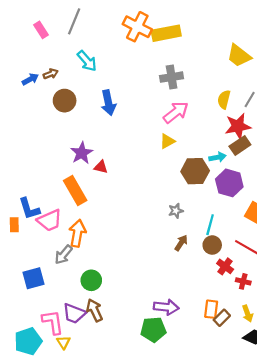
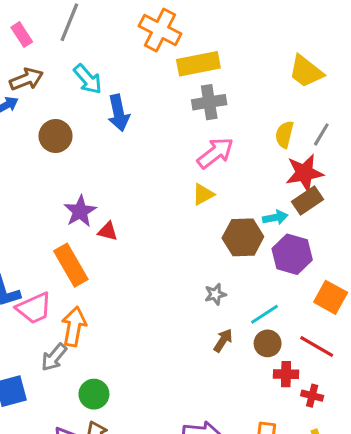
yellow rectangle: (166, 33) -> (198, 64), moved
brown arrow: (51, 74) -> (26, 79), moved, size x1.5
blue arrow: (108, 103) -> (119, 113), moved
cyan line: (210, 225) -> (264, 314), turned 42
red cross: (225, 266) -> (286, 374), turned -35

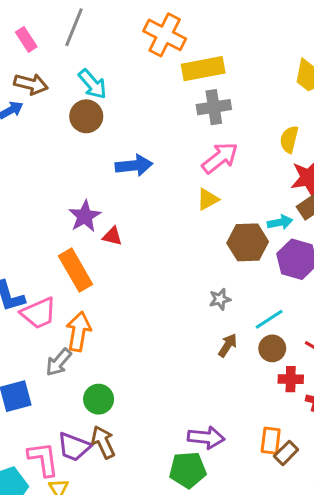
brown arrow: (26, 79) -> (31, 84), turned 36
blue arrow: (119, 113) -> (134, 166), moved, turned -84
brown circle: (56, 136) -> (86, 116), moved

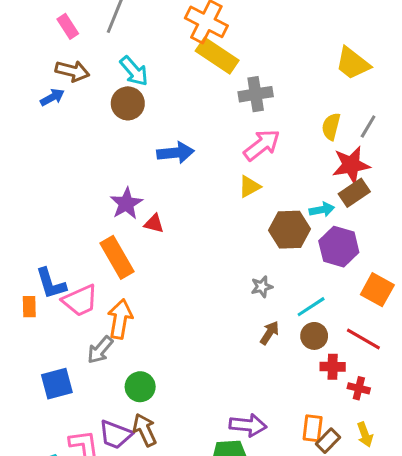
yellow rectangle: (203, 69) -> (217, 56), moved, turned 45

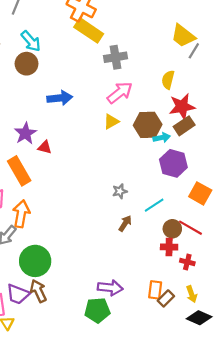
gray line: (368, 127) -> (194, 51), moved
brown hexagon: (289, 230) -> (148, 125), moved
brown circle: (314, 336) -> (172, 229), moved
green circle: (140, 387) -> (35, 261), size x1.5

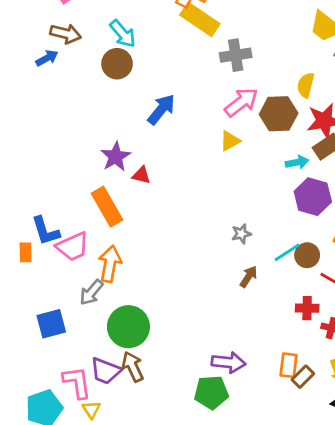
blue arrow: (60, 98) -> (161, 109), turned -45
brown hexagon: (148, 125) -> (279, 114), moved
brown circle: (172, 229) -> (307, 255), moved

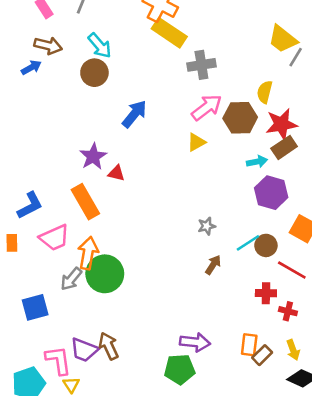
blue L-shape: (46, 231) -> (30, 205), moved, turned -100
green circle: (128, 327) -> (105, 274), moved

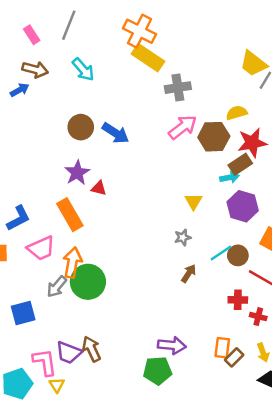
brown circle: (94, 73) -> (81, 127), moved
yellow semicircle: (265, 92) -> (237, 113), turned 60
blue arrow: (134, 114) -> (116, 133), turned 84
yellow triangle: (196, 142) -> (193, 201), moved, turned -30
brown rectangle: (284, 147) -> (240, 164), moved

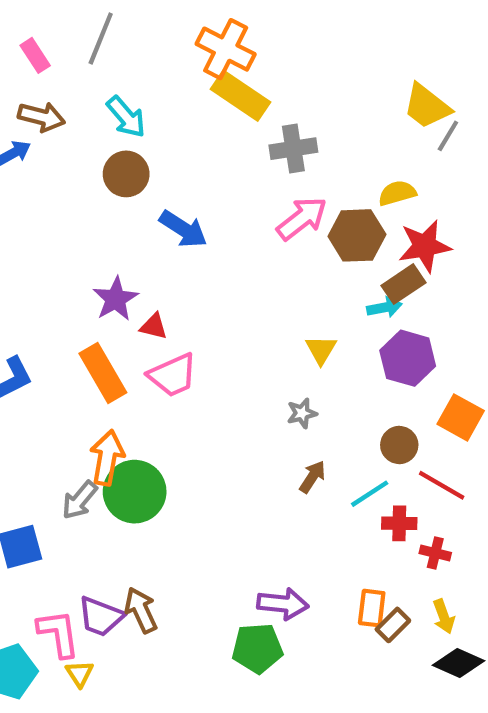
brown circle: (81, 127) -> (126, 174), moved
pink trapezoid: (41, 248) -> (173, 375), moved
cyan line: (221, 253) -> (370, 494), moved

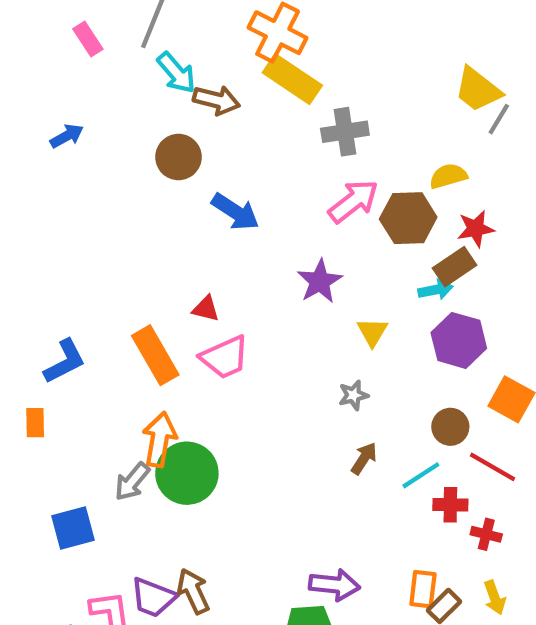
brown arrow: (41, 117) -> (216, 100), moved
cyan arrow: (126, 117) -> (176, 73), moved
red star: (425, 246) -> (476, 229), size x0.7
purple star: (116, 299) -> (320, 281), moved

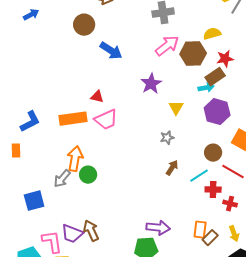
orange rectangle: (155, 355) -> (73, 119), turned -68
green circle: (187, 473) -> (88, 175), size x0.6

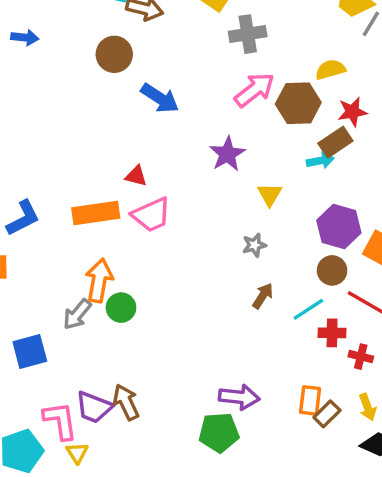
blue arrow: (31, 15) -> (25, 37), turned 35
purple hexagon: (217, 112) -> (339, 227), moved

